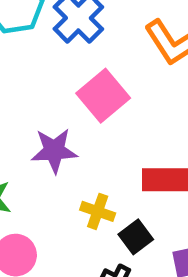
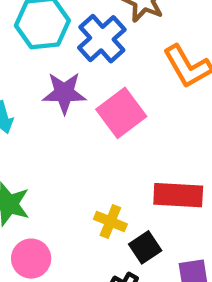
purple star: (54, 151) -> (64, 93), moved

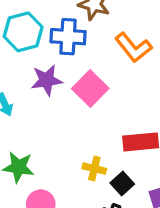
blue cross: (102, 39) -> (68, 37), turned -36

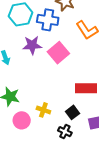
yellow cross: (94, 169) -> (43, 110), moved

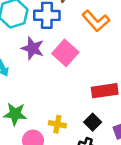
purple star: (32, 45) -> (33, 48), turned 30

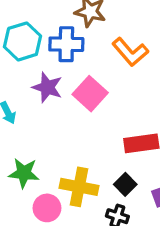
yellow cross: (57, 124) -> (79, 187), size x1.6

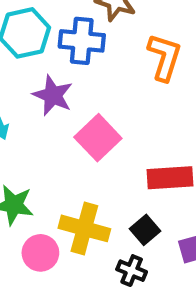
orange L-shape: (130, 52) -> (164, 57), turned -126
pink square: (90, 94) -> (98, 138), moved

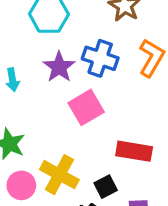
blue cross: (82, 41) -> (100, 58), moved

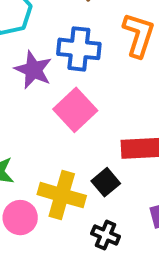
black square: (106, 187) -> (106, 182), moved

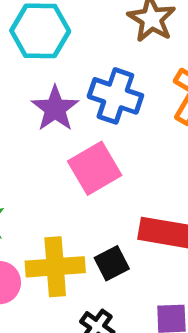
yellow cross: (62, 195) -> (55, 267), turned -33

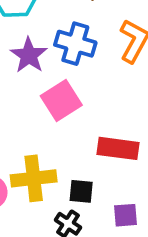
black square: (112, 263) -> (81, 191), moved, turned 35

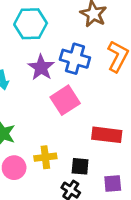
yellow cross: (34, 178) -> (45, 157), size x0.7

